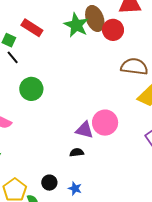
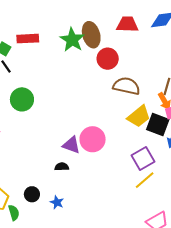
red rectangle: (32, 28) -> (28, 39), turned -40
red circle: (113, 30) -> (108, 59), moved

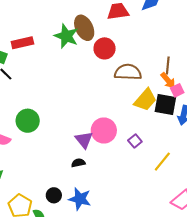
green circle: (22, 99) -> (28, 121), moved
purple triangle: (71, 145) -> (84, 140), turned 42
purple square: (143, 159) -> (135, 141), moved, size x0.6
blue star: (57, 202) -> (80, 199), size x1.6

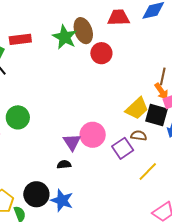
brown semicircle: (128, 72) -> (139, 136), moved, size x0.6
purple square: (135, 141) -> (123, 148), size x1.5
black circle: (54, 195) -> (36, 194), size x1.6

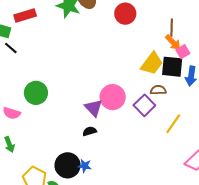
red circle: (101, 53) -> (125, 14), moved
blue star: (62, 200) -> (85, 166), moved, size x0.6

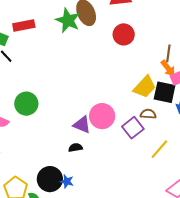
purple triangle: (94, 108) -> (82, 125), turned -30

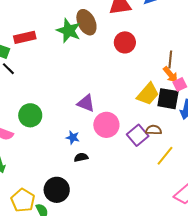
brown semicircle: (148, 114) -> (154, 130), moved
purple triangle: (82, 125) -> (86, 103), moved
blue star: (67, 181) -> (73, 137), moved

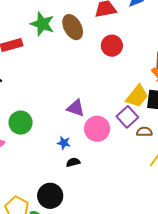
green star: (69, 31) -> (42, 24), moved
purple square: (138, 135) -> (127, 117), moved

